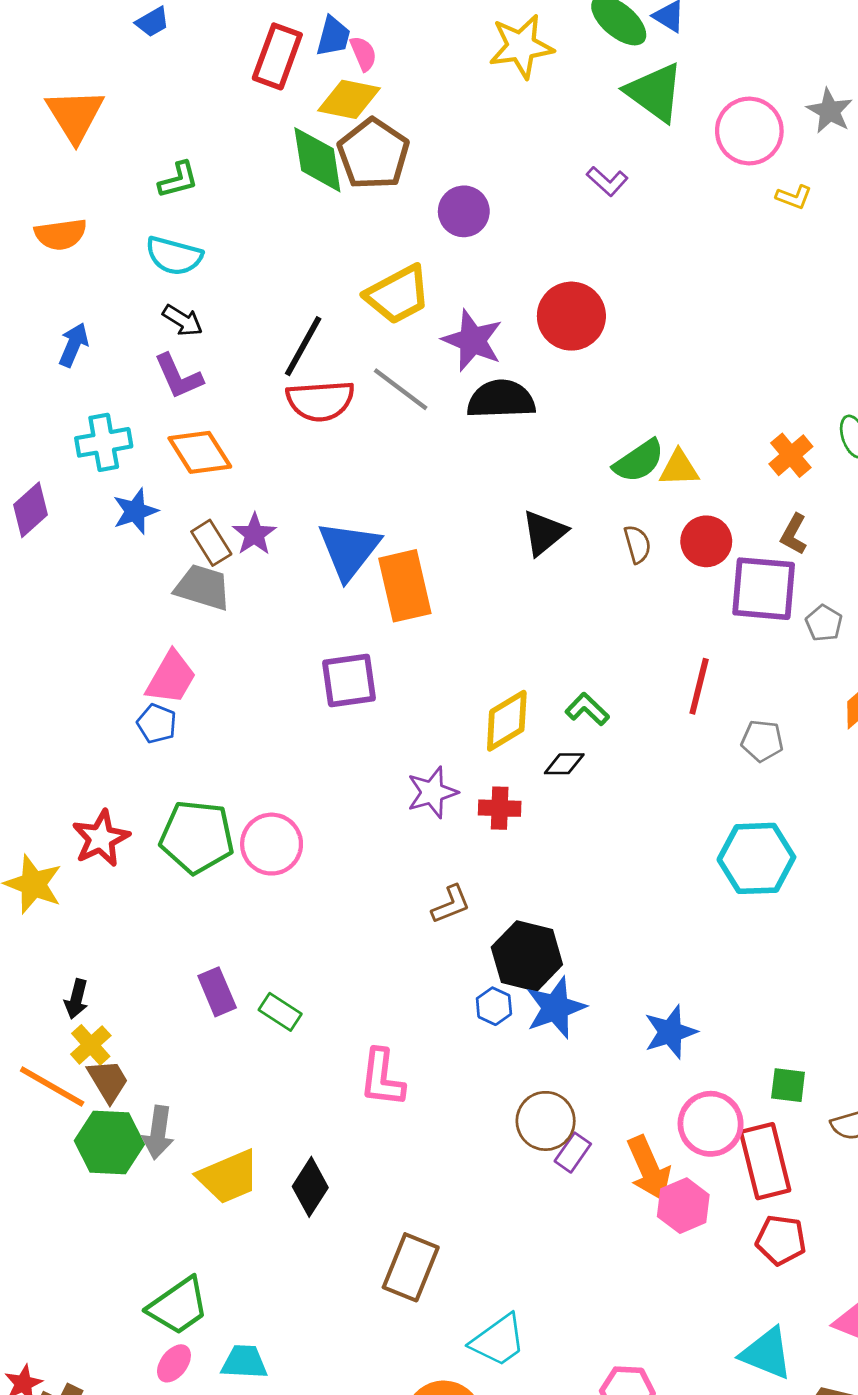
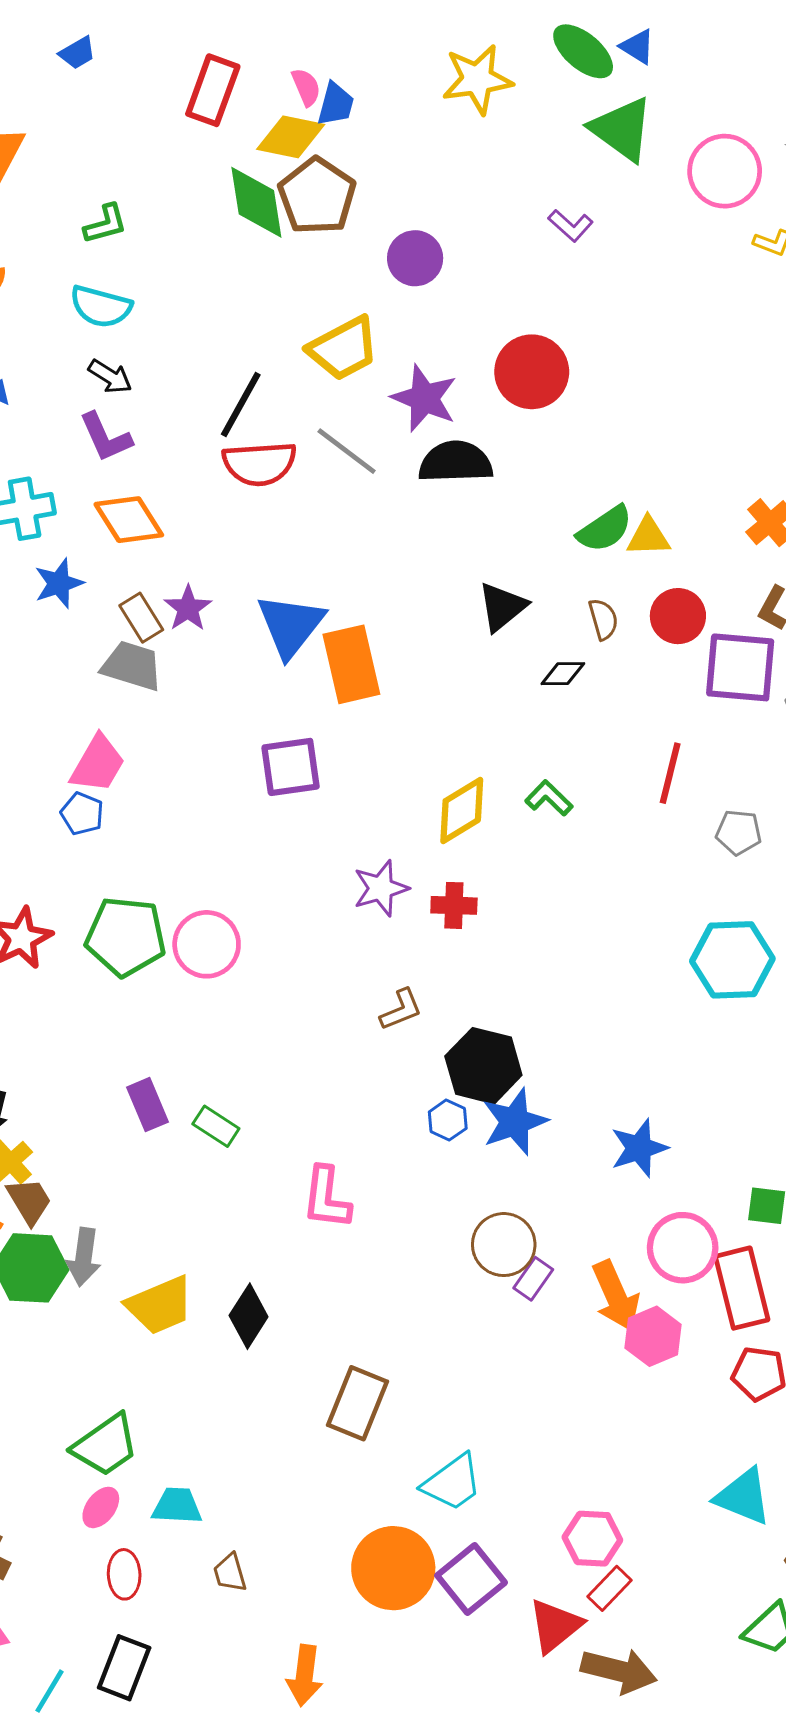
blue trapezoid: (333, 36) -> (336, 104), moved
black diamond: (564, 764) -> (563, 674), moved

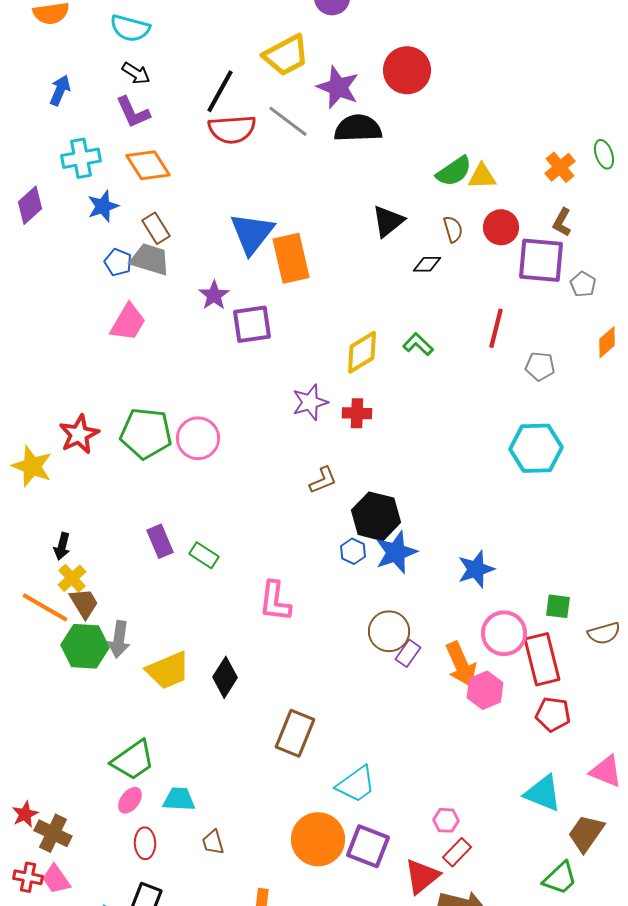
purple star: (188, 608) -> (214, 295), moved
blue pentagon: (82, 814) -> (118, 262), moved
pink hexagon: (592, 1539) -> (446, 820), size x0.7
purple square: (471, 1579) -> (368, 846), turned -30

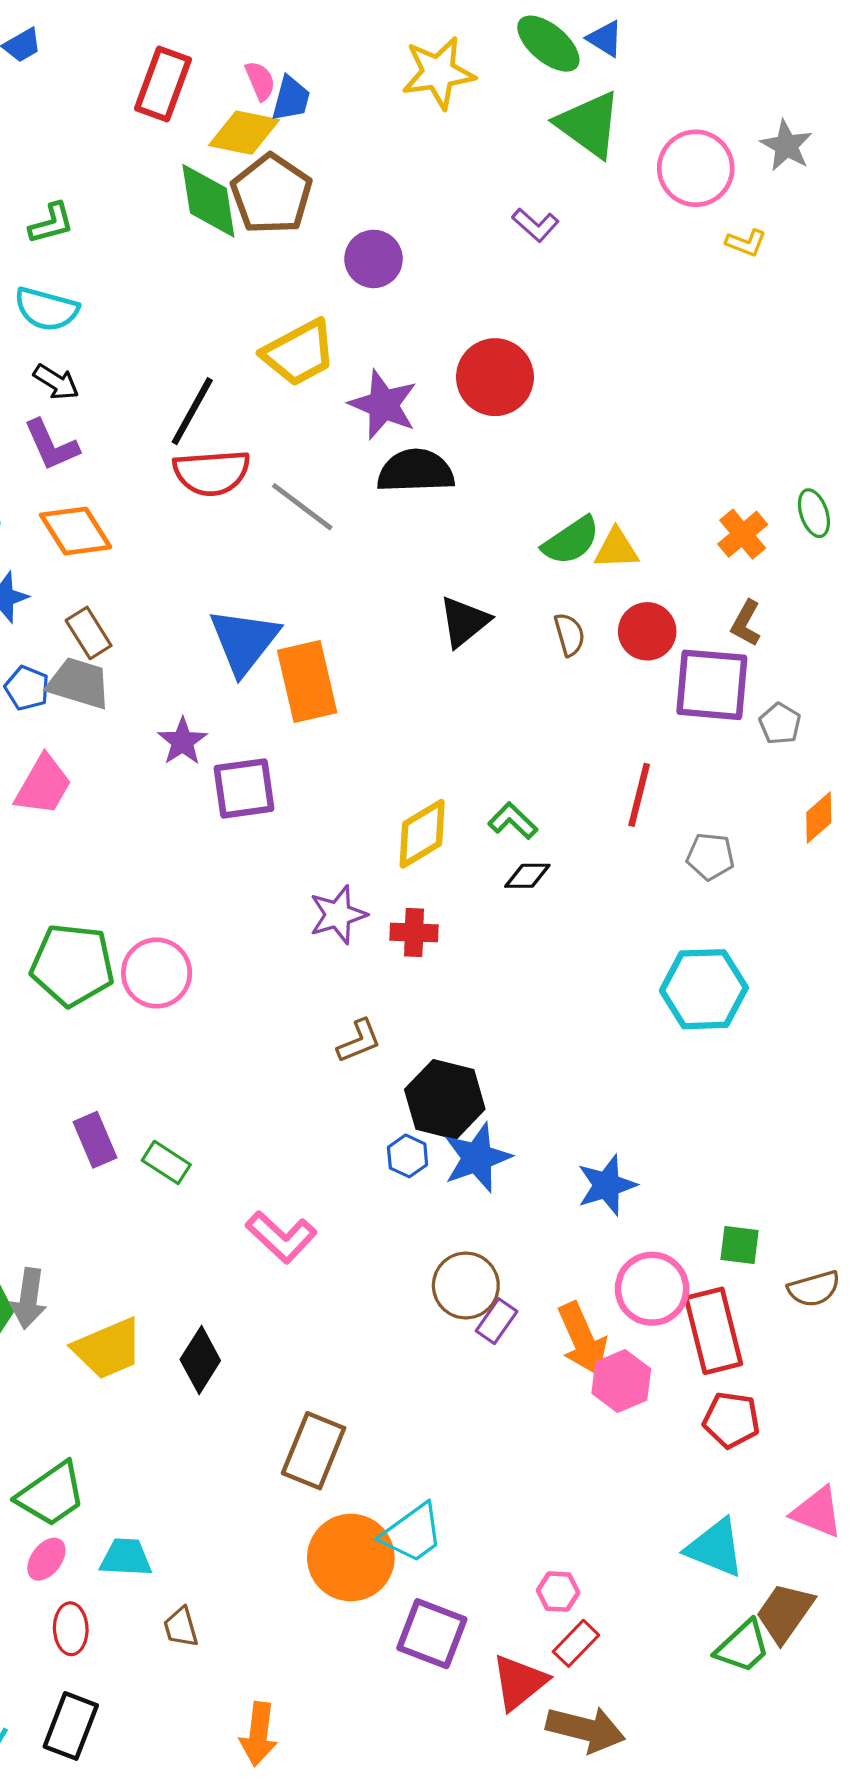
gray line: (288, 121) -> (302, 507), moved
black diamond: (427, 264) -> (527, 876), moved
pink L-shape: (275, 601) -> (281, 1237), turned -54
orange circle: (318, 839) -> (351, 1558), moved
green trapezoid: (560, 878) -> (743, 1647), moved

